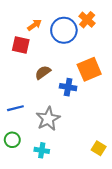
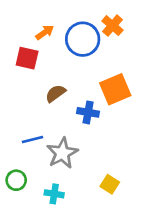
blue line: (15, 108) -> (32, 140), moved
yellow square: (99, 148) -> (110, 184), moved

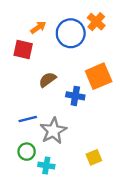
green circle: (16, 180) -> (27, 152), moved
yellow square: (110, 184) -> (94, 157), turned 35

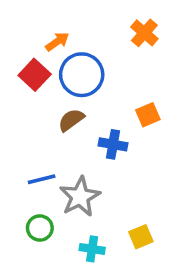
blue circle: (71, 33) -> (82, 75), moved
red square: (23, 49) -> (35, 75), turned 30
orange square: (99, 76) -> (148, 115), size x0.6
cyan cross: (46, 166) -> (92, 249), moved

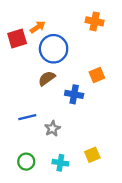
orange cross: (144, 33) -> (95, 21), turned -30
red square: (35, 75) -> (17, 38), moved, turned 30
gray star: (80, 197) -> (52, 129), size x0.6
green circle: (40, 228) -> (26, 162), moved

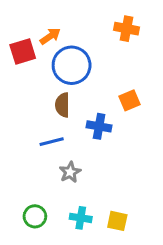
brown semicircle: (47, 78) -> (62, 105), turned -54
blue line: (27, 117) -> (52, 142), moved
yellow square: (92, 155) -> (117, 221), moved, turned 35

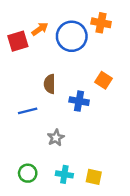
blue circle: (72, 65) -> (72, 36), moved
orange square: (130, 100) -> (103, 80), turned -35
blue line: (52, 142) -> (28, 111), moved

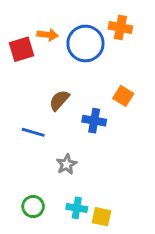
orange arrow: (40, 29) -> (48, 35), turned 42
brown semicircle: (50, 84) -> (59, 100), turned 42
blue line: (28, 111) -> (33, 132), turned 30
yellow square: (94, 177) -> (101, 217), moved

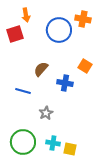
orange arrow: (48, 35) -> (26, 15), moved, turned 72
green circle: (33, 207) -> (23, 142), size x1.6

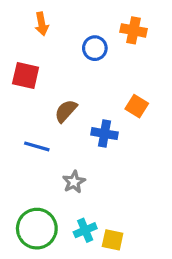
blue circle: (59, 30) -> (95, 48), size x0.6
red square: (15, 34) -> (26, 76), moved, turned 30
cyan cross: (53, 143) -> (85, 230), turned -32

